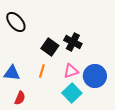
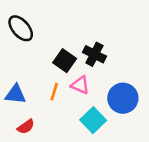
pink triangle: (71, 71) -> (80, 85), moved, turned 42
red semicircle: (20, 98) -> (26, 127), turned 32

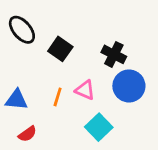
black cross: (94, 54) -> (114, 54), moved
black square: (65, 61) -> (60, 49), moved
blue circle: (123, 98) -> (129, 86), moved

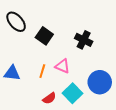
blue circle: (129, 86) -> (100, 82), moved
red semicircle: (27, 134) -> (49, 98), moved

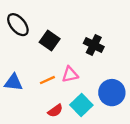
pink triangle: (62, 66) -> (70, 74), turned -35
orange line: (42, 71) -> (47, 80), turned 48

